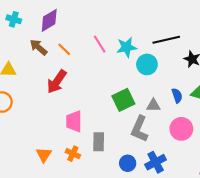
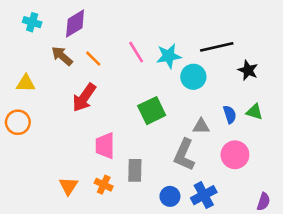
green square: (123, 100) -> (152, 111), moved

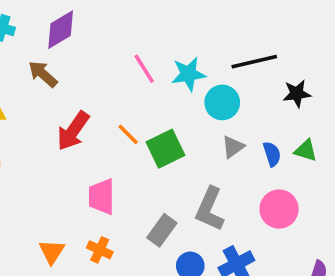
orange line: (93, 59) -> (128, 134), moved
black star: (248, 70) -> (297, 94), turned -30
gray triangle: (201, 126) -> (233, 147), moved, turned -36
gray rectangle: (135, 170) -> (162, 230), moved, turned 35

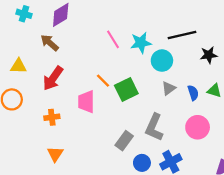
red arrow: (73, 131) -> (53, 78), moved
pink trapezoid: (101, 197) -> (86, 102), moved
orange cross: (100, 250) -> (52, 117), moved, turned -32

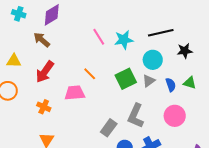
cyan circle: (162, 61) -> (153, 60), moved
green square: (126, 89) -> (126, 79), moved
pink trapezoid: (86, 102) -> (75, 93), turned 85
orange cross: (52, 117) -> (44, 107), turned 32

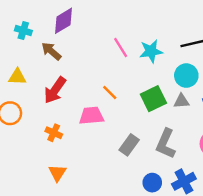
cyan cross: (19, 14) -> (23, 31), moved
gray triangle: (149, 81) -> (181, 101), turned 32
gray rectangle: (109, 128) -> (129, 145), moved

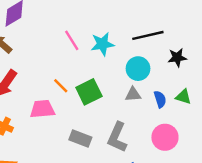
green square: (153, 99) -> (89, 92), moved
gray rectangle: (129, 145) -> (80, 138), turned 75

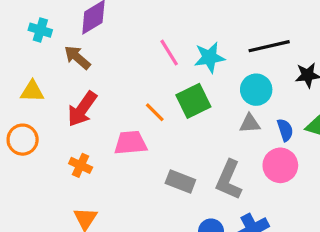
green square: (89, 92) -> (193, 101), moved
pink circle: (165, 137) -> (280, 165), moved

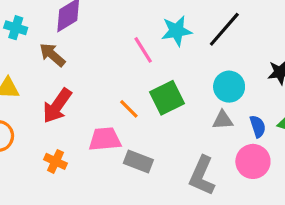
black line: (269, 46) -> (224, 29), moved, turned -36
cyan star: (209, 57) -> (177, 31), moved
gray rectangle: (180, 181) -> (138, 161), moved

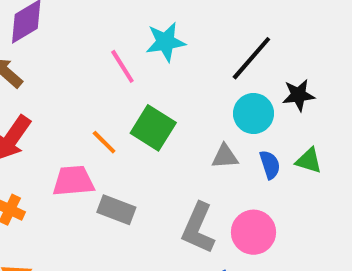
black line: (224, 29) -> (251, 58), moved
cyan circle: (229, 87) -> (253, 113), moved
green square: (167, 98) -> (153, 128), turned -32
pink circle: (253, 161) -> (253, 232), moved

